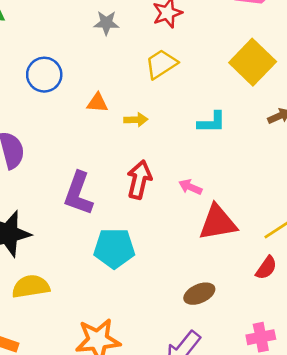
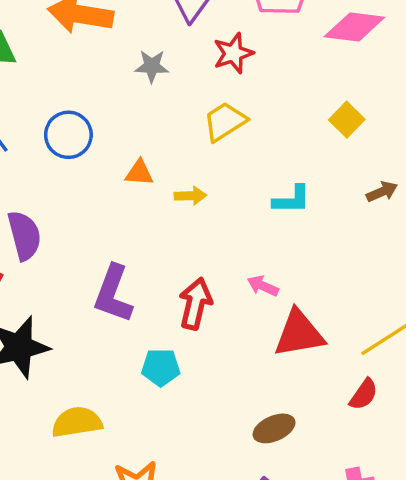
yellow square: (253, 62) -> (347, 120), size x0.6
red arrow: (139, 180) -> (195, 304), moved
cyan pentagon: (114, 248) -> (161, 367), size x0.7
yellow semicircle: (31, 286) -> (77, 422), moved

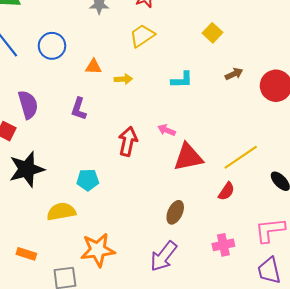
purple L-shape: (113, 294) -> (79, 109), moved, size x0.7
cyan pentagon: (161, 367) -> (88, 180), moved
brown ellipse: (274, 428) -> (175, 212), turned -40

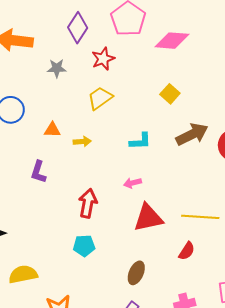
brown arrow: (234, 74) -> (192, 134), size x1.8
pink arrow: (167, 130) -> (132, 183), moved, turned -36
yellow line: (241, 157) -> (200, 217), turned 39
cyan pentagon: (88, 180) -> (84, 246), moved

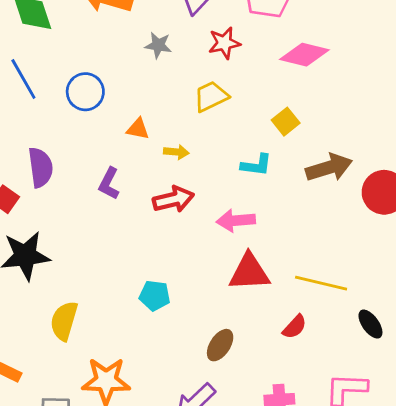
pink diamond: (172, 41) -> (304, 55), moved
yellow square: (170, 94) -> (286, 122), moved
pink arrow: (132, 183) -> (236, 221), size x1.5
red arrow: (88, 203) -> (173, 199), moved, turned 56
yellow semicircle: (23, 274) -> (64, 321), turned -72

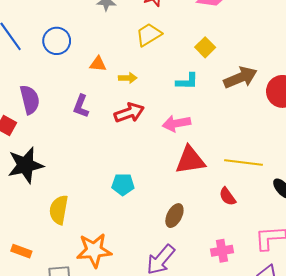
red semicircle: (295, 327) -> (227, 196), turned 108

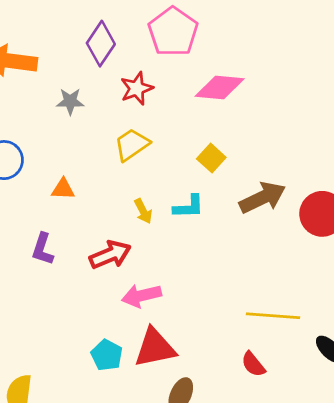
yellow arrow: (128, 78) -> (143, 211), moved, turned 66
pink arrow: (176, 123) -> (141, 296), moved
red triangle: (190, 160) -> (155, 348), moved
cyan pentagon: (123, 184) -> (107, 355), turned 30

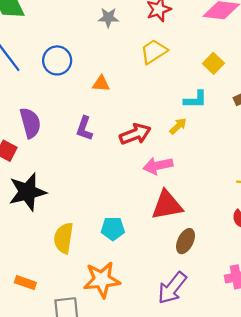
yellow arrow: (143, 211) -> (178, 126), moved, turned -108
cyan pentagon: (107, 355) -> (113, 229), moved, turned -30

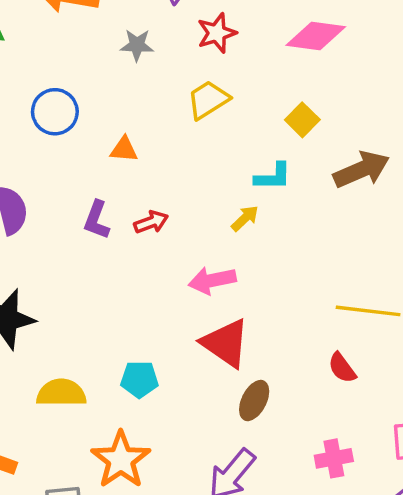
red arrow: (135, 134) -> (151, 222), moved, size x0.7
red triangle: (167, 205) -> (226, 343), turned 44
yellow semicircle: (64, 238) -> (61, 393), turned 80
orange star: (102, 280) -> (121, 460), turned -30

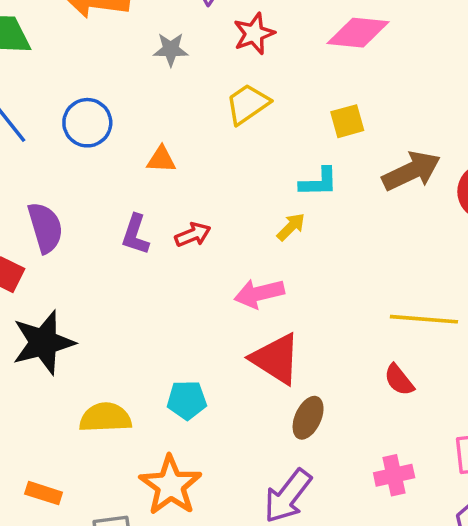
yellow square: (302, 120) -> (347, 121), turned 32

